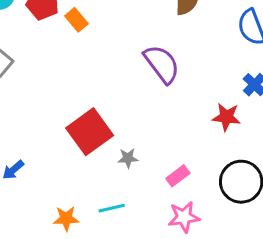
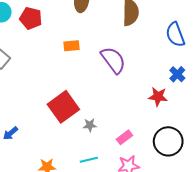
orange rectangle: (76, 20) -> (72, 46), moved, turned -56
cyan line: (112, 208) -> (89, 160), moved

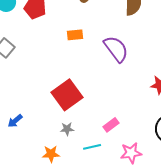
gray star: (90, 125) -> (67, 129), moved
pink rectangle: (124, 137) -> (111, 125), moved

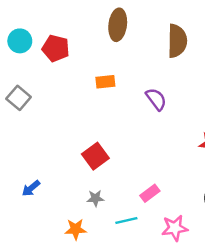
purple semicircle: (116, 49) -> (156, 99), size x0.7
red square: (67, 95) -> (95, 156), size x0.7

